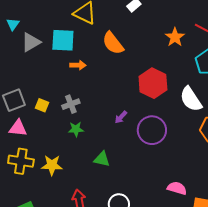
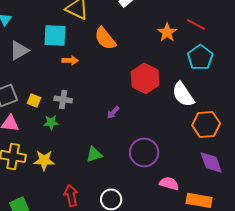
gray triangle: (31, 42) -> (19, 50), moved
gray cross: (71, 104) -> (63, 99), turned 30
green star: (76, 129) -> (51, 122), moved
purple circle: (152, 130) -> (144, 152), moved
green triangle: (102, 159) -> (94, 154), turned -30

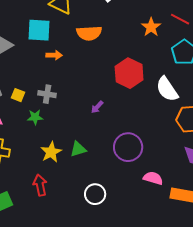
orange semicircle: (105, 38) -> (89, 33), turned -55
yellow star: (44, 160) -> (51, 152), moved, turned -30
red arrow: (71, 195) -> (40, 185), moved

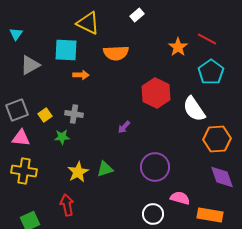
yellow square: (18, 95) -> (45, 115), turned 32
white circle: (95, 194) -> (153, 214), moved

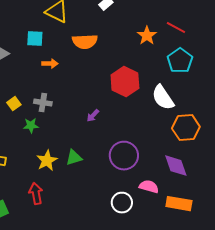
cyan square: (66, 50) -> (35, 39), size x0.7
purple diamond: (222, 177) -> (176, 166), moved

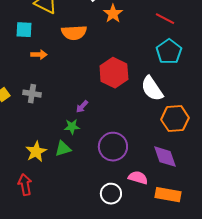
orange star: (147, 36) -> (113, 14), moved
green star: (31, 126) -> (72, 127), moved

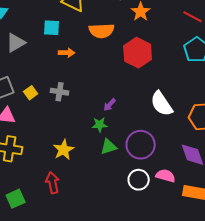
red hexagon: (114, 73) -> (138, 53), moved
white semicircle: (152, 89) -> (162, 104), moved
green triangle: (63, 149) -> (109, 147), moved
white circle: (111, 194) -> (139, 180), moved

